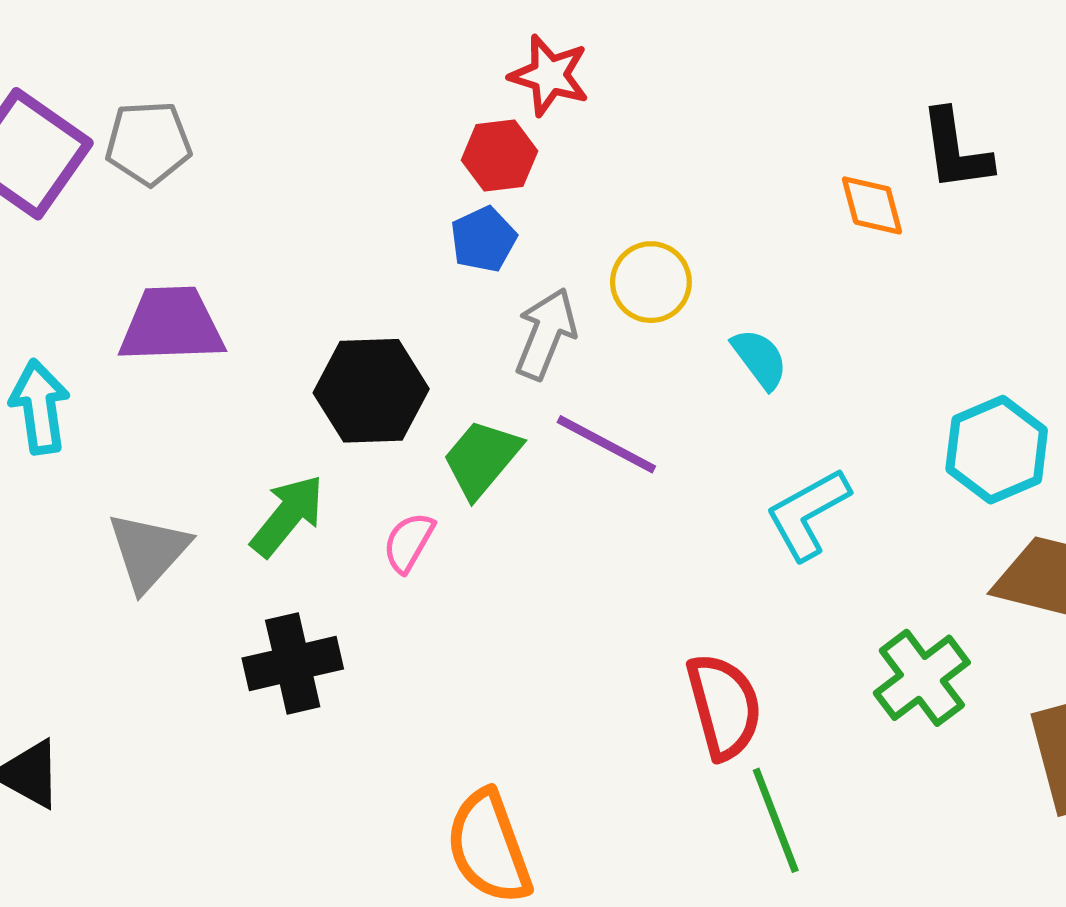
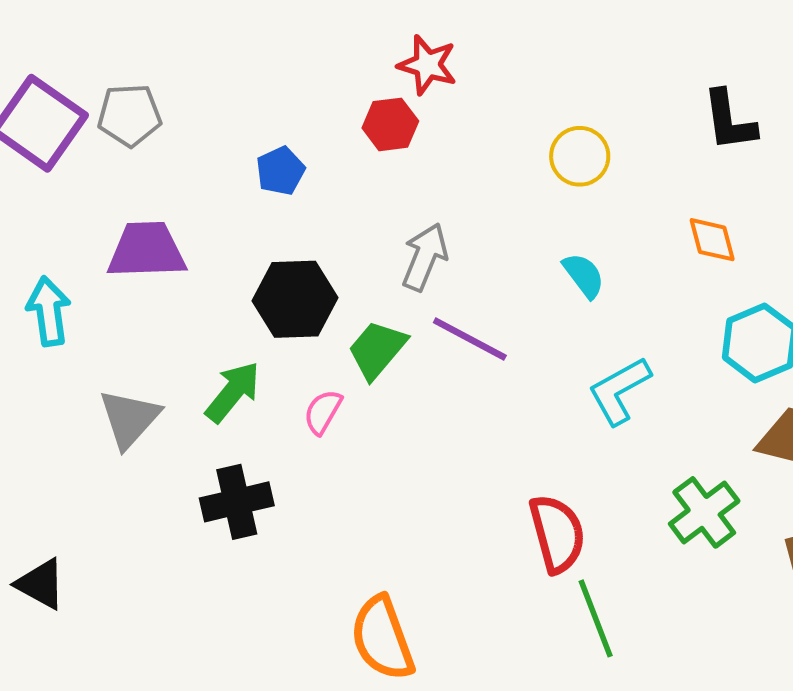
orange diamond: (872, 205) -> (712, 240), moved
blue pentagon: (483, 239) -> (280, 171), moved
yellow circle: (651, 282) -> (580, 156), moved

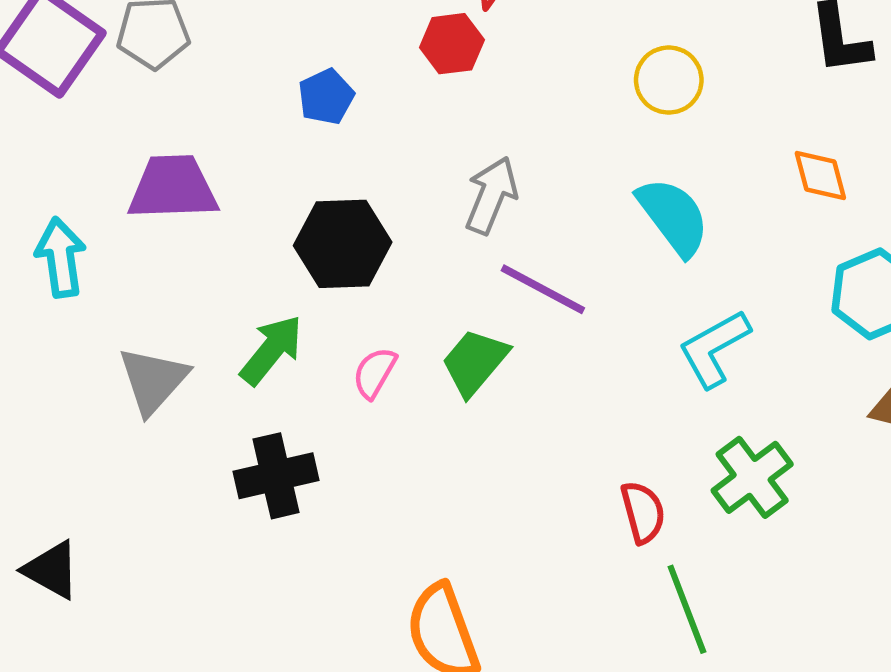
cyan semicircle: (584, 275) -> (673, 217), size x1.5
green trapezoid: (377, 350) -> (475, 362), moved
green cross: (704, 512) -> (752, 477), moved
red semicircle: (557, 534) -> (643, 512), size x0.7

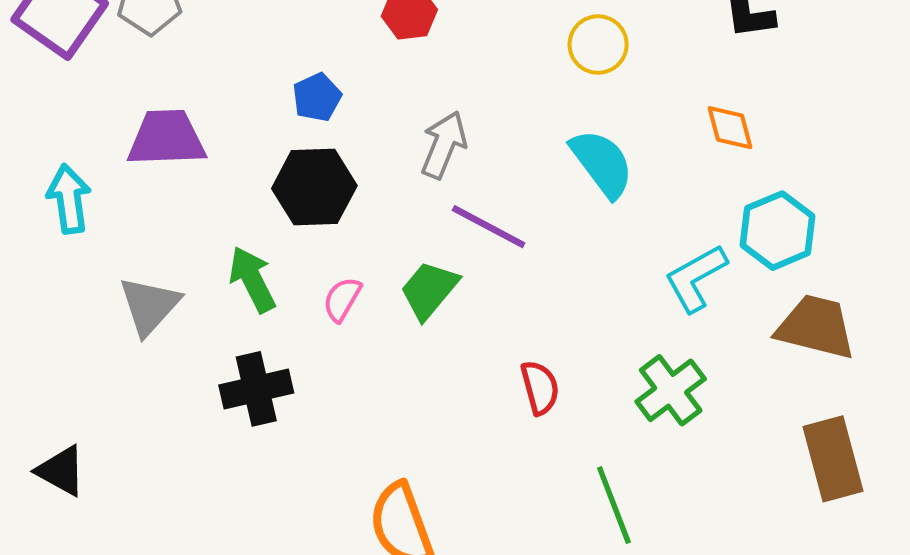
blue pentagon: (326, 97) -> (317, 97), moved
cyan L-shape: (714, 348) -> (696, 278), moved
green arrow: (271, 350) -> (252, 279), turned -66
red semicircle: (643, 512) -> (540, 388), moved

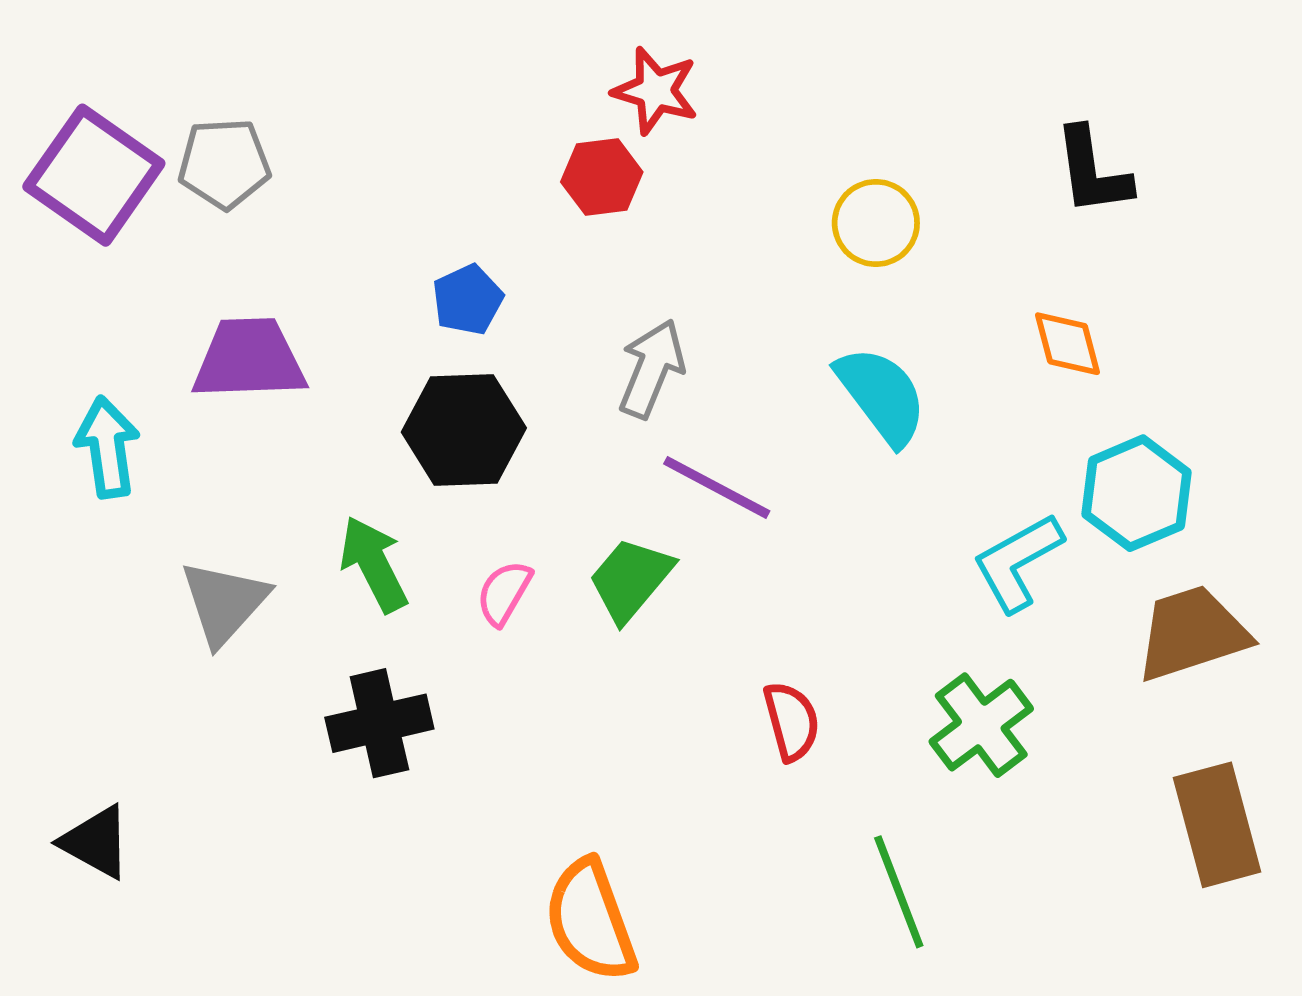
brown trapezoid: (816, 327) -> (1192, 633), turned -32

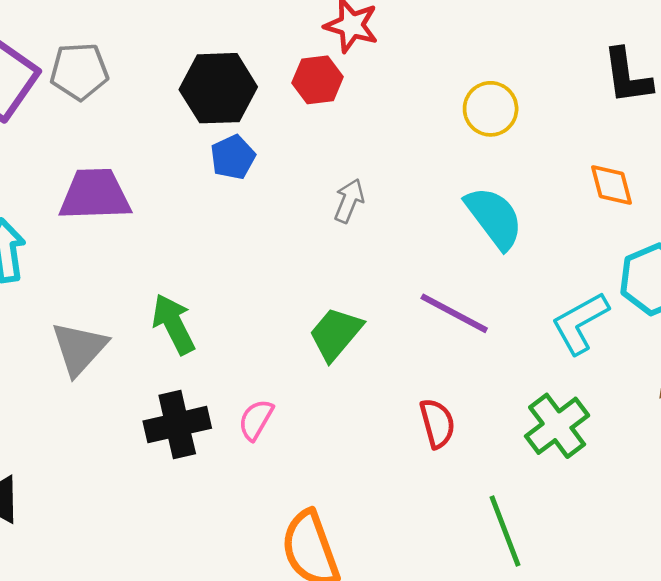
gray arrow: (652, 369) -> (349, 201), size x0.7
black hexagon: (464, 430) -> (218, 88), moved
purple line: (717, 487) -> (454, 313), moved
pink semicircle: (504, 593) -> (256, 420), moved

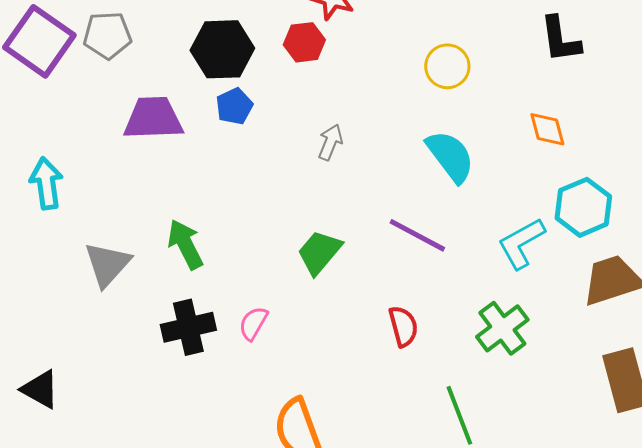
purple trapezoid: (95, 195) -> (153, 118), moved

